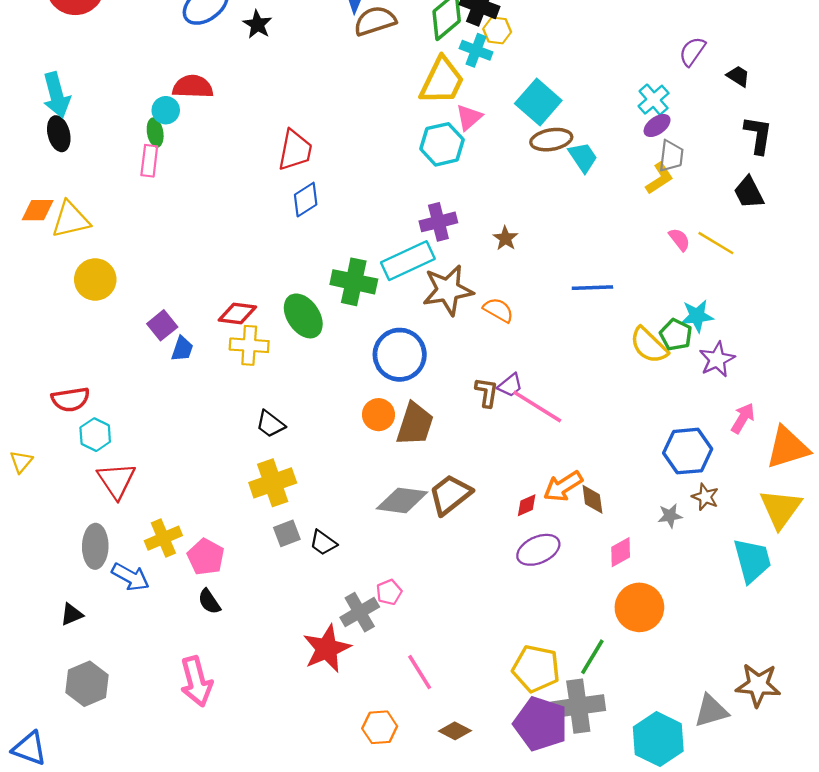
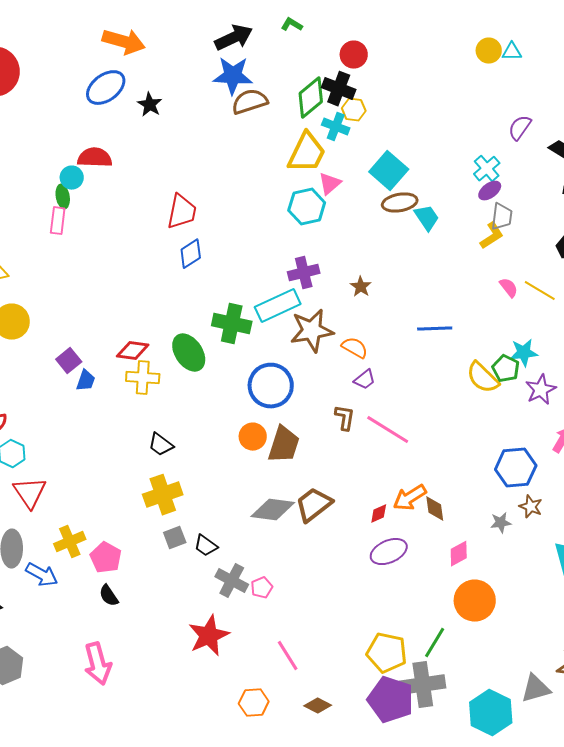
purple trapezoid: (510, 385) -> (365, 380), moved
gray cross: (360, 612) -> (232, 581), moved, turned -32

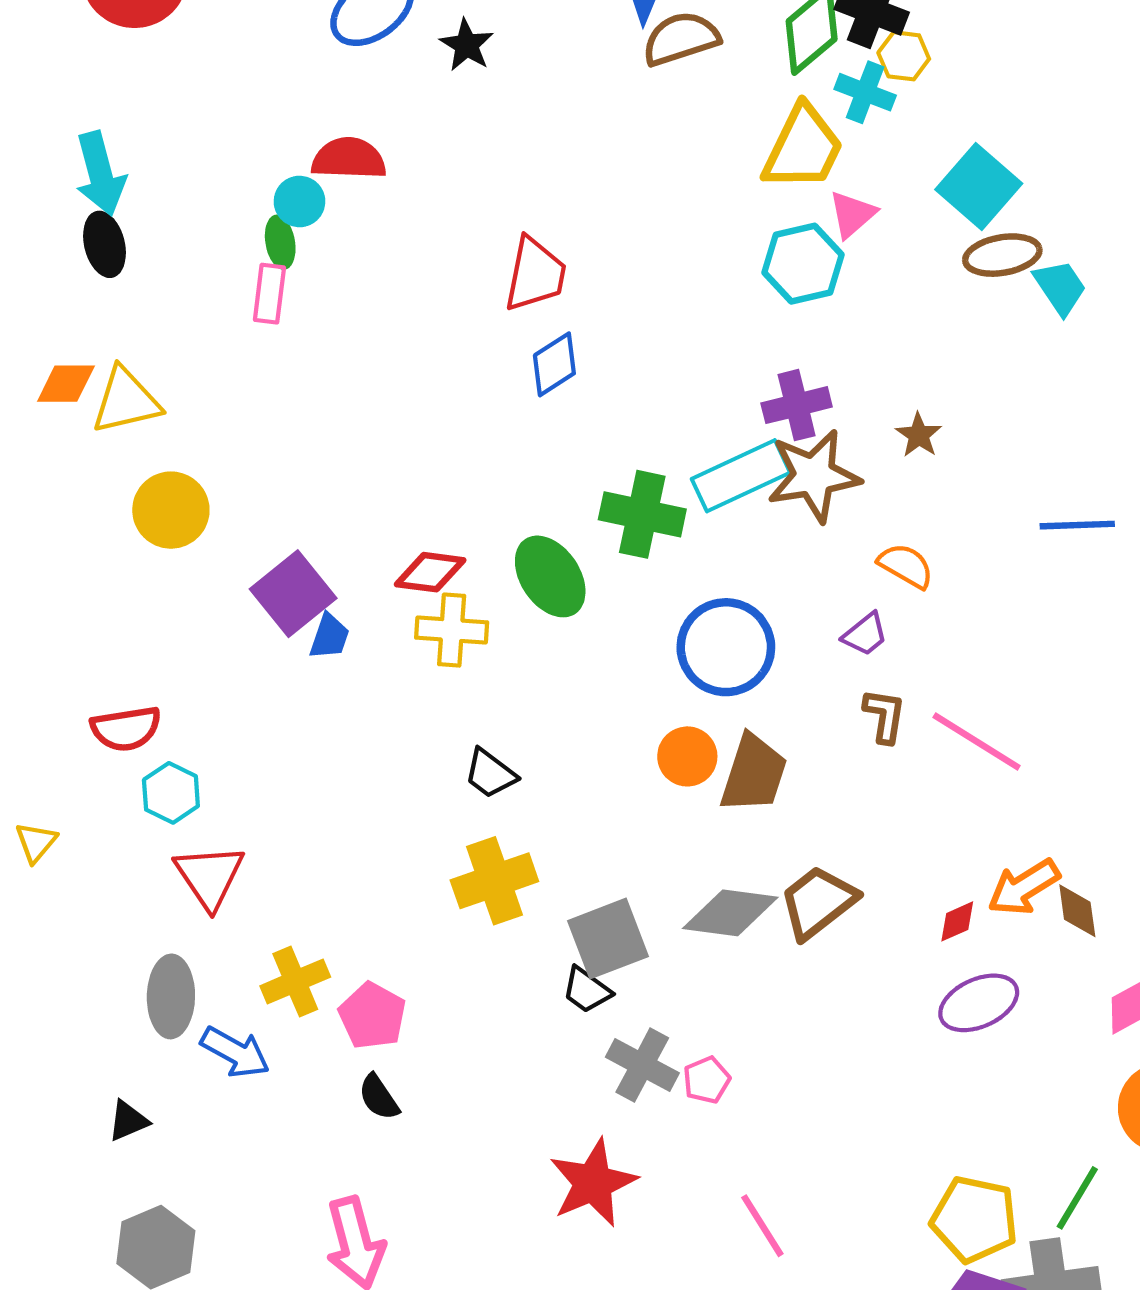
brown star: (312, 331) -> (814, 476), moved
purple square: (69, 361) -> (293, 594), size x1.5
purple trapezoid: (365, 380) -> (865, 634), moved
gray square: (175, 538) -> (608, 939), moved, size x1.6

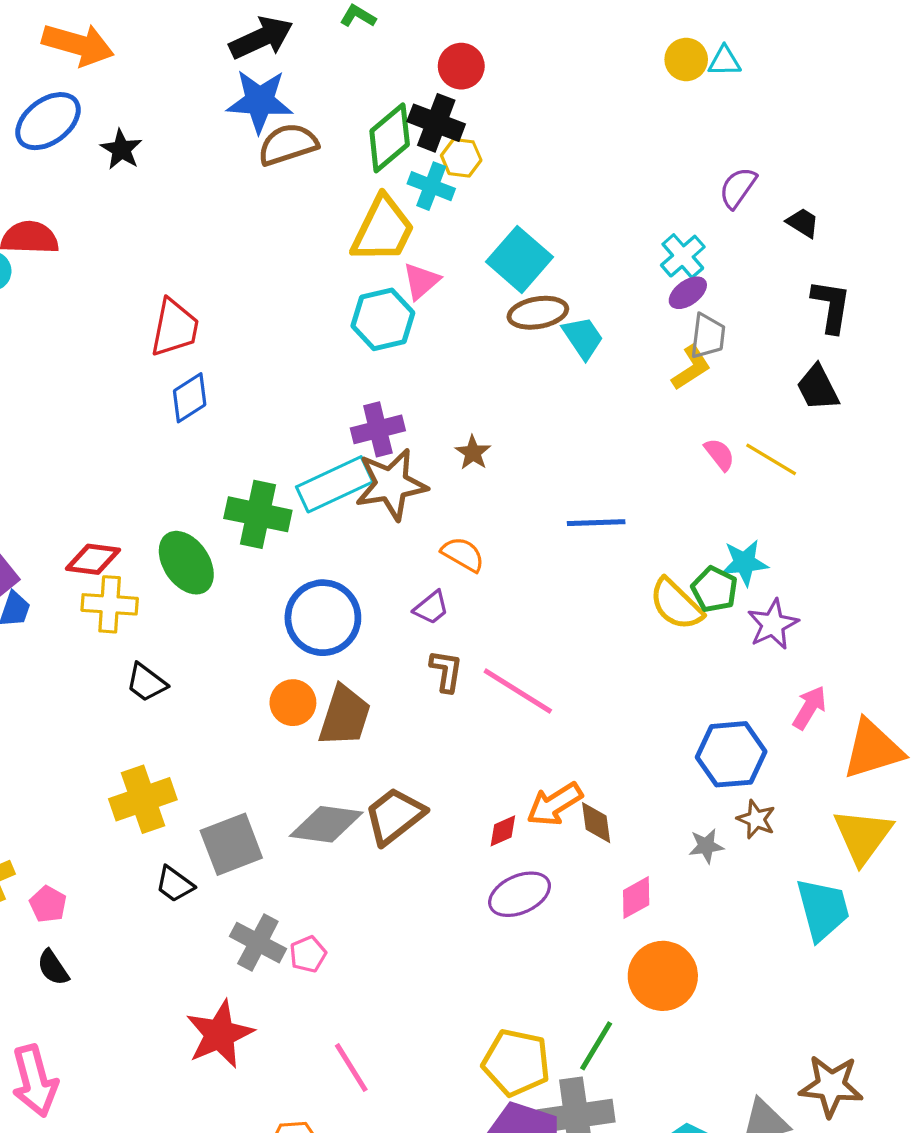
black trapezoid: (490, 774) -> (146, 683), moved
black trapezoid: (587, 990) -> (175, 884), moved
pink pentagon: (372, 1016) -> (48, 904), size x0.7

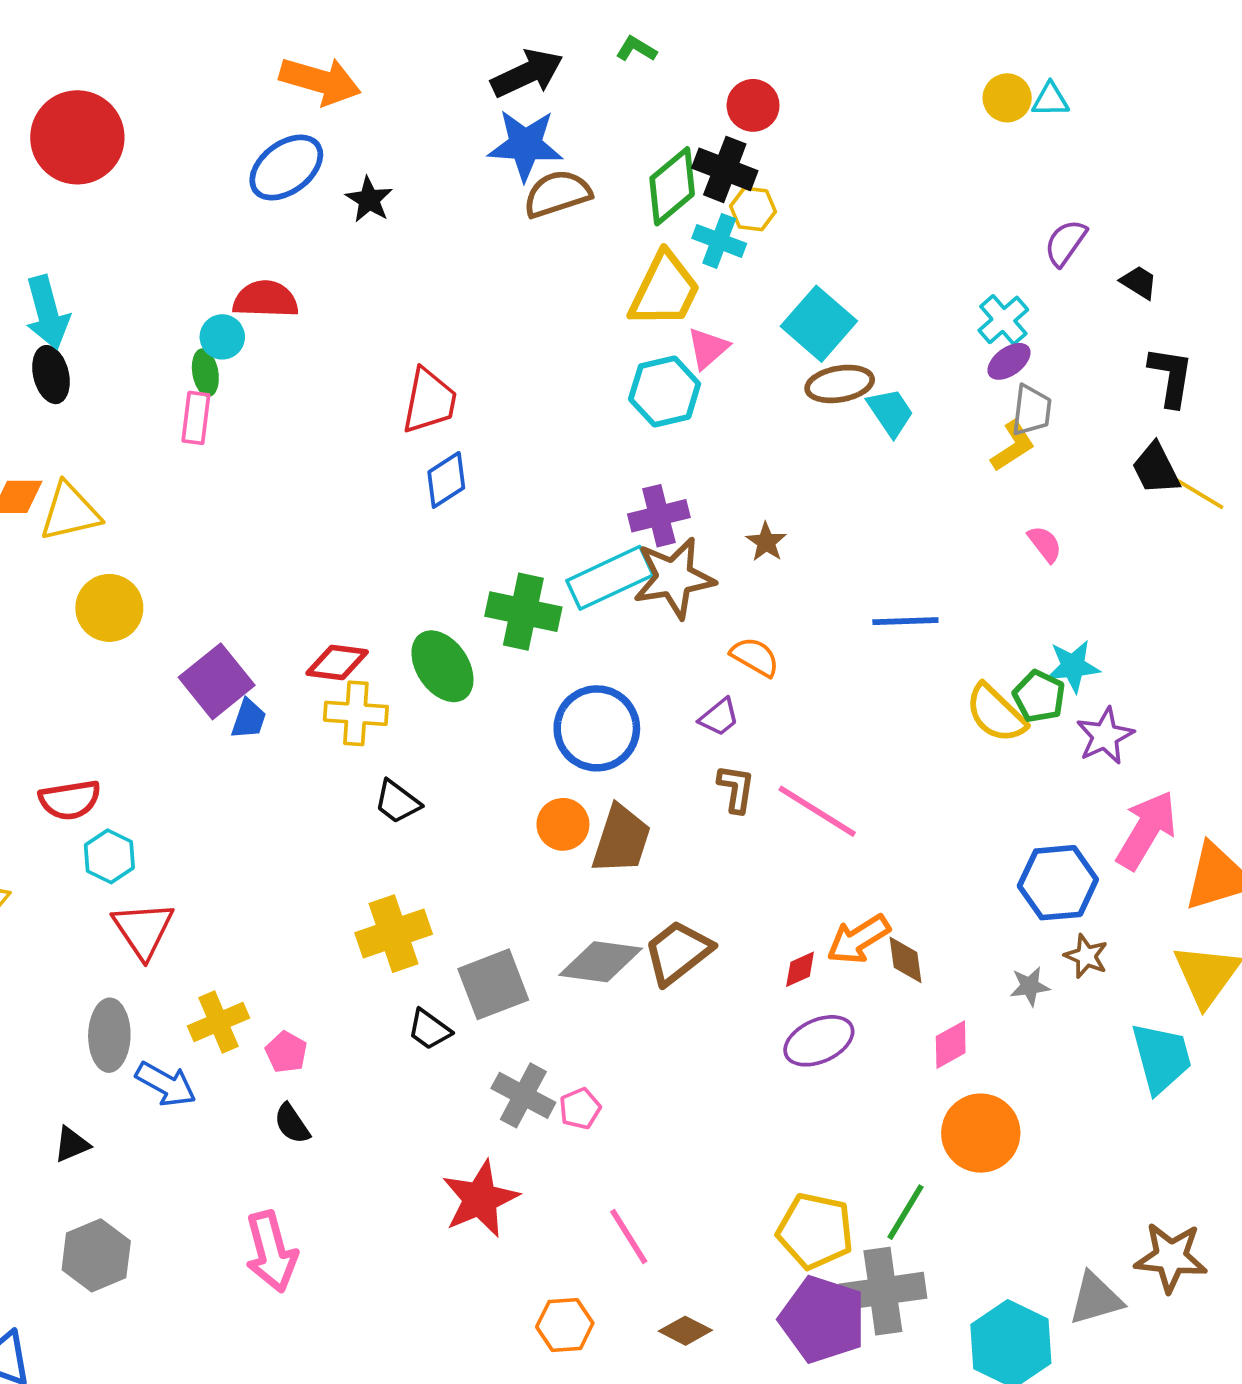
yellow line: (771, 459) -> (1195, 491), moved
pink arrow: (809, 708) -> (1146, 830), size x1.6

